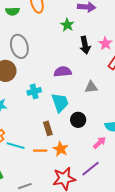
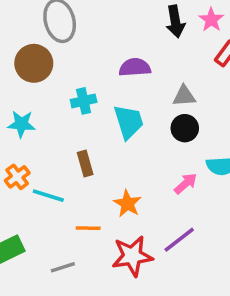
black circle: (78, 120) -> (185, 128), moved
brown rectangle: (48, 128) -> (85, 164), moved
pink arrow: (100, 143) -> (186, 184), moved
orange line: (40, 151) -> (88, 228), moved

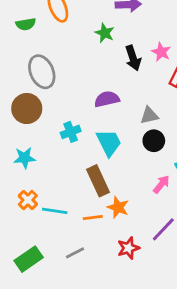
brown rectangle: (85, 164) -> (98, 181), moved, size x1.5
orange line: (88, 228) -> (93, 217), moved
red star: (132, 256) -> (128, 248), size x0.7
gray line: (63, 267) -> (75, 253), moved

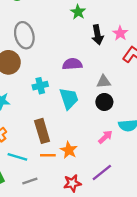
brown rectangle: (98, 181) -> (42, 131), moved
cyan line: (55, 211) -> (17, 157), moved

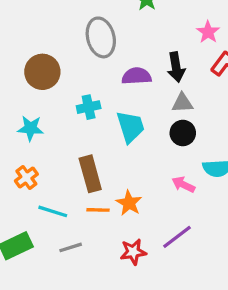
gray ellipse: (24, 35) -> (101, 37), moved
black arrow: (97, 35) -> (176, 67), moved
pink arrow: (105, 137) -> (183, 185), turned -112

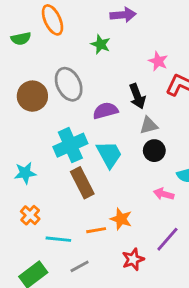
brown circle: (42, 72) -> (32, 96), moved
cyan cross: (89, 107) -> (70, 145), size x1.6
brown rectangle: (90, 174) -> (82, 183), moved

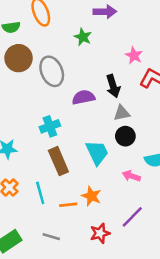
brown circle: (32, 96) -> (19, 58), moved
cyan cross: (70, 145) -> (50, 126), size x0.7
cyan trapezoid: (109, 154) -> (97, 153), moved
cyan line: (58, 239) -> (40, 193), moved, turned 65
gray line: (80, 266) -> (51, 237), turned 42

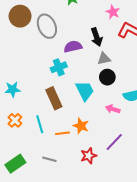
cyan cross: (50, 126) -> (59, 67), moved

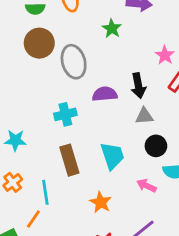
cyan cross: (59, 67) -> (65, 114), moved
black circle: (107, 77) -> (156, 146), moved
orange line: (63, 133) -> (33, 219), moved, turned -56

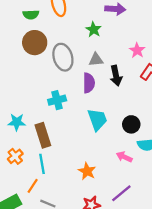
purple semicircle: (105, 94) -> (89, 83), turned 96
gray triangle: (144, 116) -> (96, 60), moved
cyan trapezoid: (112, 156) -> (97, 119), moved
brown rectangle: (69, 160) -> (43, 135), moved

